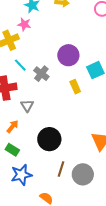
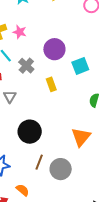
pink star: (24, 24) -> (20, 32), moved
yellow rectangle: (75, 87) -> (51, 84), moved

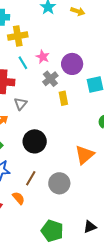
pink star: (20, 32) -> (43, 57), moved
gray cross: (26, 66) -> (50, 79), moved
brown line: (39, 162) -> (31, 178), moved

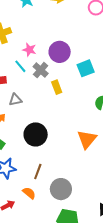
cyan line: (23, 63) -> (20, 66), moved
gray triangle: (21, 104) -> (15, 100), turned 48
gray circle: (59, 183) -> (61, 189), moved

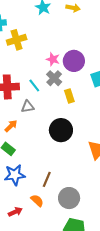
pink star: (29, 50) -> (53, 59), moved
cyan line: (20, 66) -> (34, 86), moved
black circle: (36, 134) -> (61, 130), moved

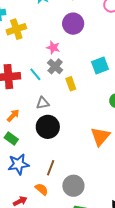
purple circle: (74, 61) -> (73, 24), moved
gray triangle: (28, 107) -> (43, 103), moved
black circle: (61, 130) -> (48, 127), moved

